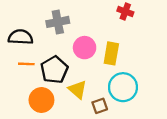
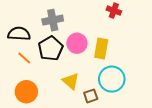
orange line: (26, 64) -> (24, 58), turned 40
black pentagon: (54, 70) -> (51, 48), moved
orange circle: (41, 100) -> (26, 92), moved

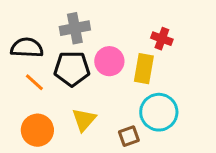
red cross: (114, 11) -> (162, 39), moved
black pentagon: (51, 48) -> (72, 69), turned 30
yellow triangle: (71, 81) -> (84, 120), moved, turned 30

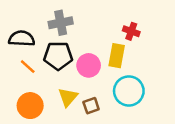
pink circle: (109, 61) -> (89, 65), moved
brown square: (129, 136) -> (91, 106), moved

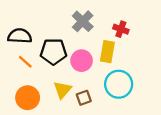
gray cross: (61, 23) -> (83, 21), moved, turned -35

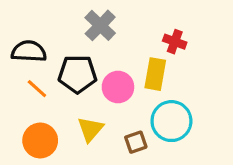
gray cross: (83, 21) -> (100, 25), moved
brown square: (84, 98) -> (136, 142), moved

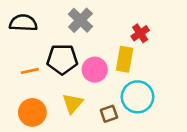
red cross: (175, 42) -> (140, 33), turned 36
black semicircle: (29, 51) -> (23, 23), moved
orange line: (37, 89) -> (30, 71), turned -54

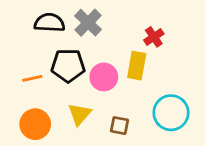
black semicircle: (23, 23) -> (49, 23), moved
cyan circle: (138, 97) -> (171, 113), moved
brown square: (109, 114) -> (120, 126), turned 30

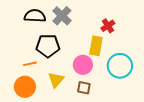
pink circle: (104, 77) -> (83, 65), moved
orange line: (32, 78) -> (30, 64), moved
cyan circle: (171, 113) -> (120, 66), moved

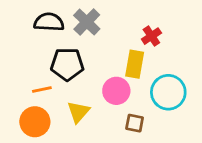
brown square: (84, 88) -> (135, 123), moved

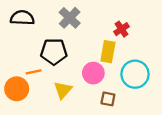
black semicircle: (49, 22) -> (22, 18), moved
orange circle: (35, 122) -> (17, 89), moved

